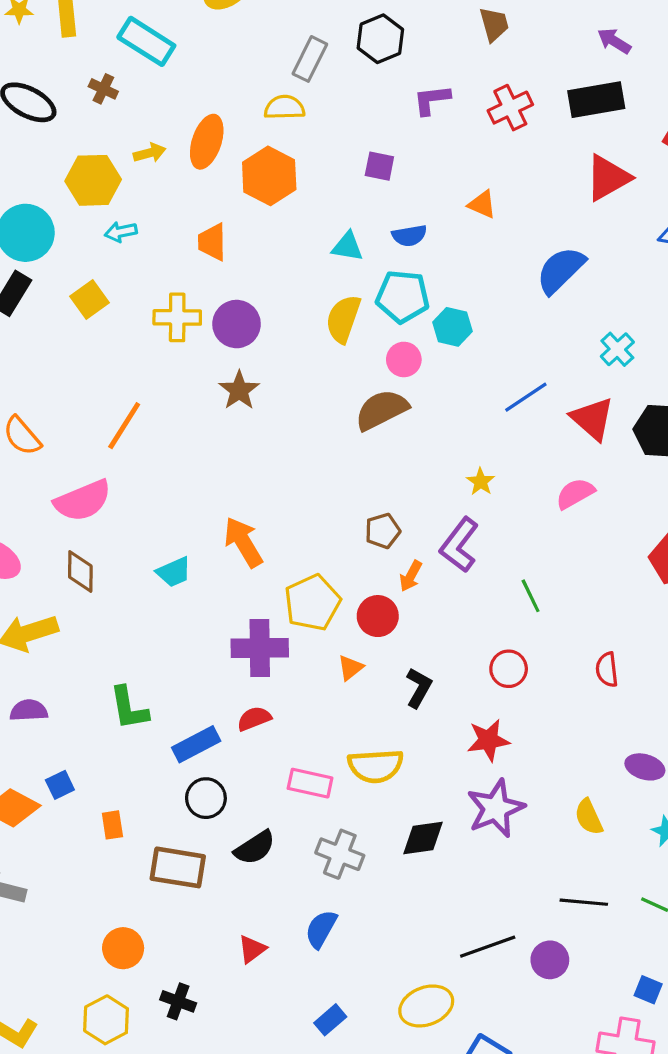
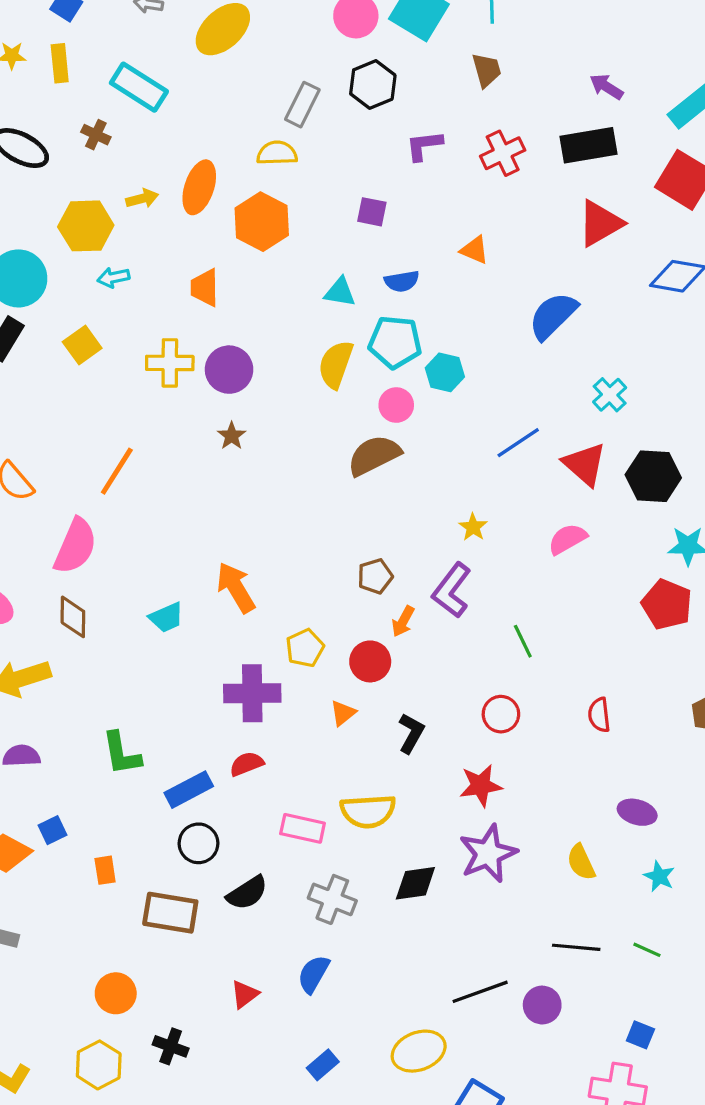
brown star: (239, 390) -> (232, 436), size x0.7
pink semicircle: (83, 501) -> (75, 546), turned -44
yellow pentagon: (312, 603) -> (305, 648), size x0.7

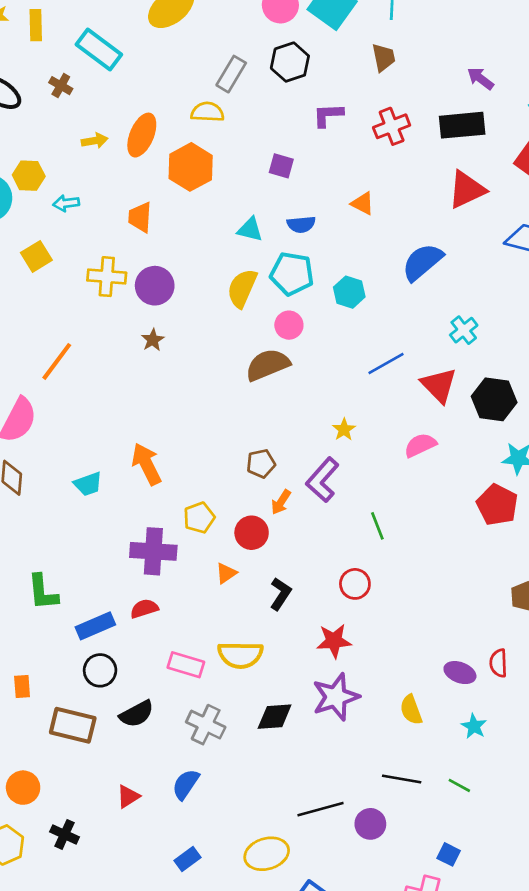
yellow hexagon: (86, 226) -> (29, 176), moved, size x0.7
cyan hexagon: (445, 372) -> (349, 292), moved
red semicircle: (599, 715) -> (498, 663), moved

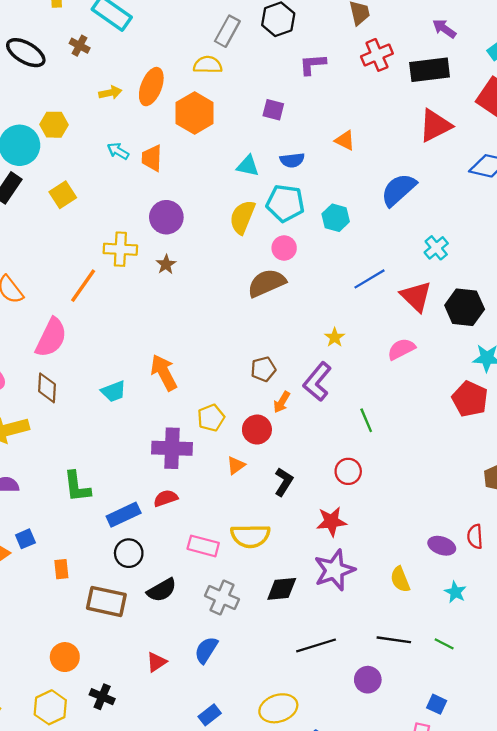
red cross: (392, 126) -> (377, 55), moved
cyan arrow: (66, 203) -> (118, 151), moved, turned 40
yellow cross: (107, 277) -> (120, 249), moved
black line: (321, 809) -> (316, 645), moved

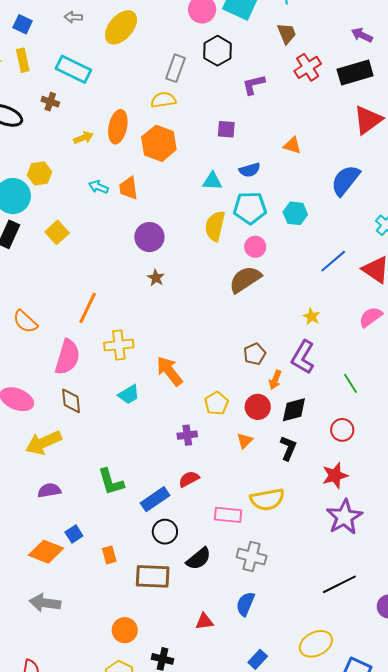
yellow cross: (120, 249) -> (119, 345), moved
purple cross: (172, 448) -> (187, 435), size x0.6
black diamond: (282, 589) -> (294, 410), moved
red triangle: (156, 662) -> (204, 621), turned 36

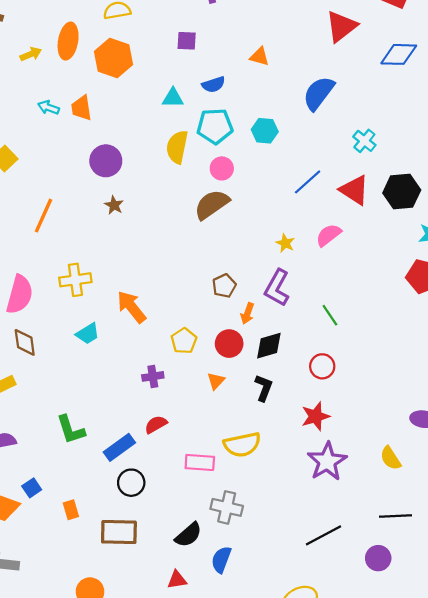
orange line: (88, 308) -> (44, 216), moved
pink semicircle: (371, 317) -> (329, 235), moved
black semicircle: (199, 559) -> (188, 535), moved

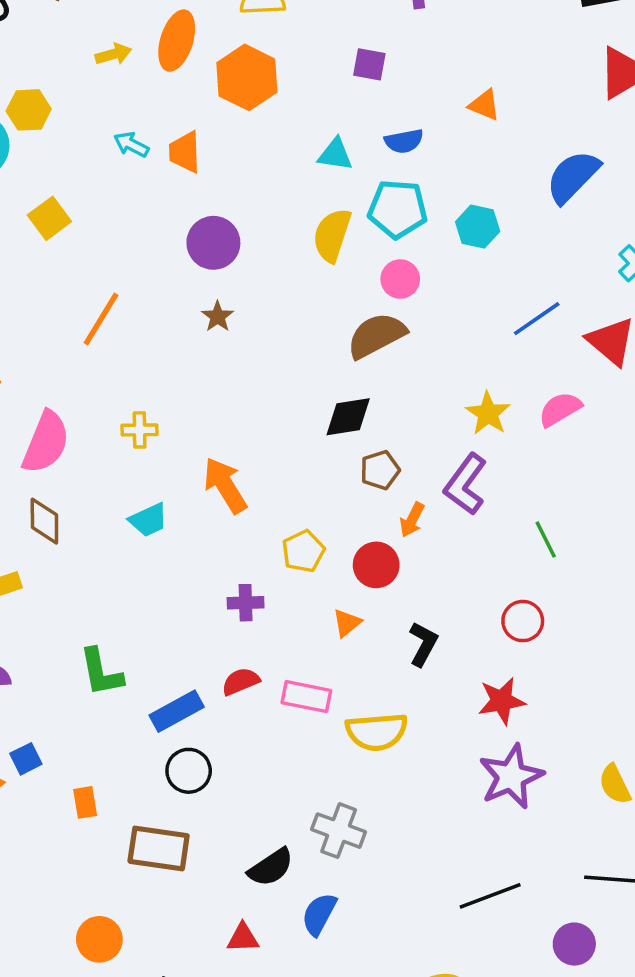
yellow star: (285, 243) -> (488, 413), size x1.4
yellow cross: (75, 280) -> (140, 430), size x0.7
black diamond: (269, 346) -> (348, 417), moved
pink rectangle: (200, 462) -> (306, 697), moved

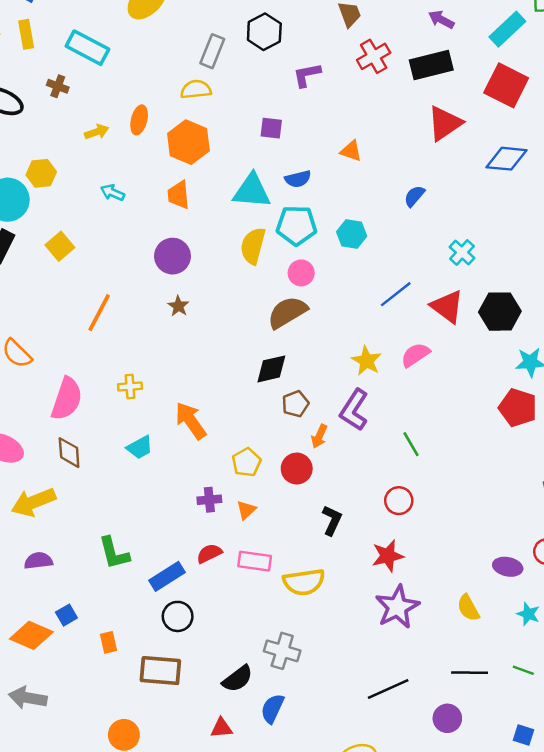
orange ellipse: (177, 41) -> (139, 120), size x0.7
orange trapezoid: (185, 152) -> (179, 195), moved
cyan triangle: (335, 155) -> (252, 191), size x1.6
blue semicircle: (573, 177) -> (414, 196), size x0.6
orange triangle: (347, 623) -> (246, 510), moved

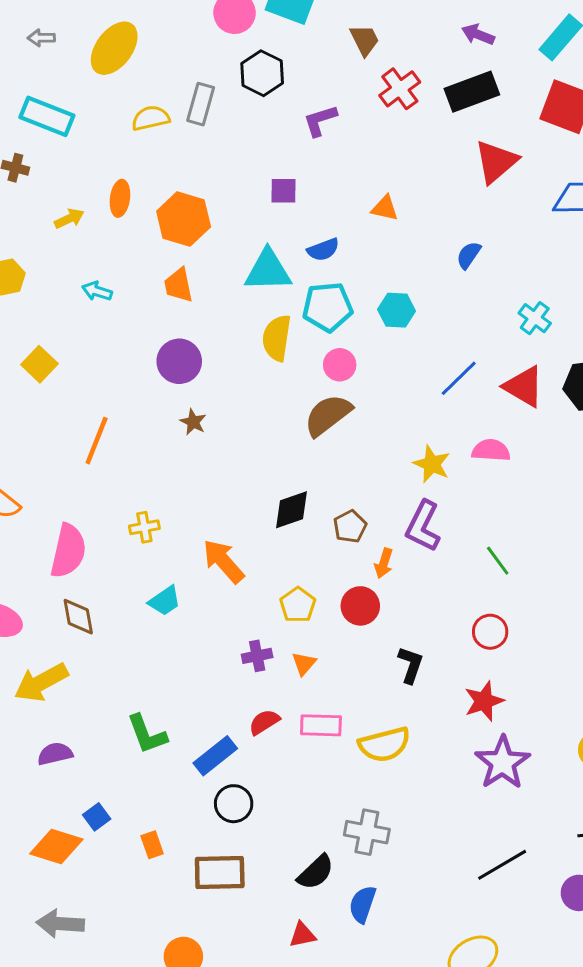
yellow semicircle: (196, 89) -> (151, 118), moved
pink semicircle: (415, 355) -> (491, 450), turned 44
black diamond: (271, 369) -> (291, 510), moved

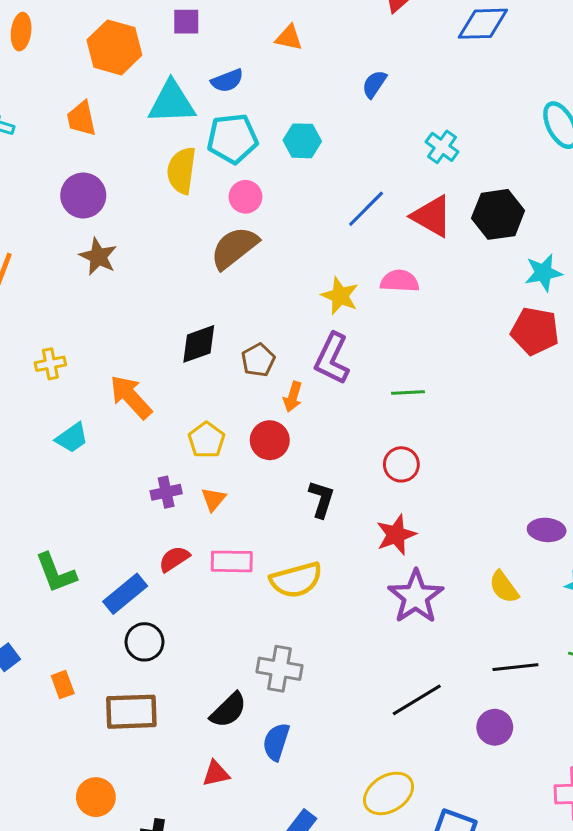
orange hexagon: (184, 219) -> (114, 47), moved
brown star: (193, 422) -> (98, 257), size x1.4
green line: (498, 561) -> (408, 393), turned -56

